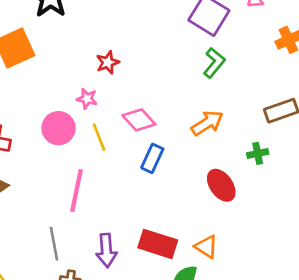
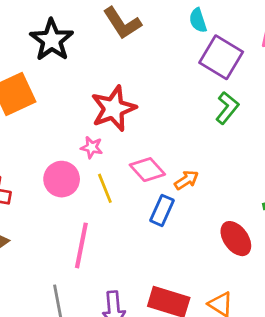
red star: (108, 62) -> (113, 109), size x1.8
orange arrow: (207, 123) -> (186, 180), moved, size x0.7

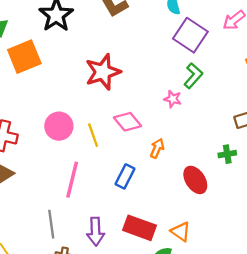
pink star: (92, 147) -> (173, 99), moved
orange arrow: (186, 180) -> (157, 148), moved, turned -36
blue rectangle: (162, 210) -> (125, 176), moved

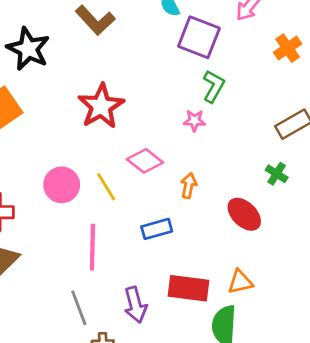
green cross: (227, 154) -> (277, 174), turned -36
blue rectangle: (125, 176) -> (157, 229), turned 60
orange triangle: (181, 232) -> (240, 282), turned -35

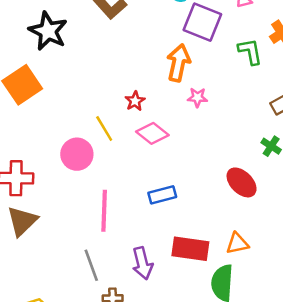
green L-shape: (214, 86) -> (250, 51), moved, turned -40
red star: (101, 106) -> (135, 101), moved, size x0.5
orange arrow: (189, 186) -> (178, 63), moved, size x1.6
yellow line: (106, 187) -> (104, 129), moved

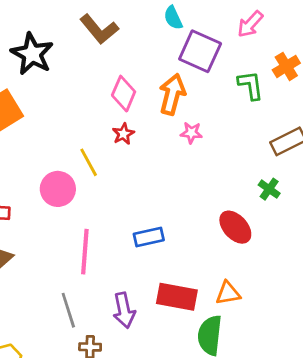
pink diamond: (152, 133) -> (124, 94), moved, turned 72

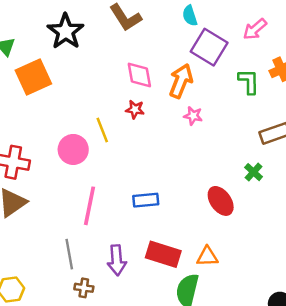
pink diamond: (124, 94) -> (139, 75), turned -40
red star: (123, 134) -> (135, 109), turned 30

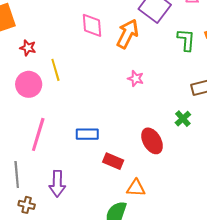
red star: (135, 109) -> (28, 48), moved
pink star: (193, 116) -> (136, 79), moved
red rectangle: (163, 254) -> (113, 161), moved, size x0.7

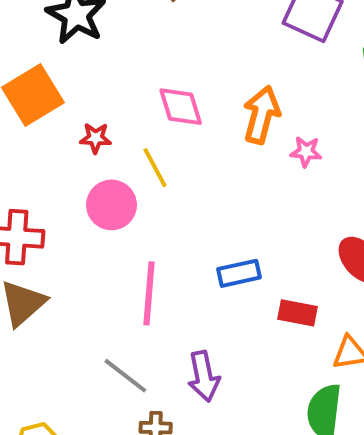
pink diamond: (92, 25) -> (181, 107), moved
orange arrow: (127, 34) -> (261, 115), moved
gray line: (17, 175) -> (125, 376), turned -35

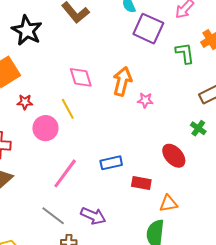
red star: (96, 138) -> (25, 102), moved
pink line: (149, 293) -> (65, 173), turned 32
purple arrow: (204, 376) -> (93, 216), turned -55

